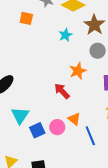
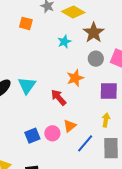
cyan triangle: (20, 115) -> (27, 85), moved
orange triangle: (74, 119) -> (70, 126), turned 40
blue line: (90, 136) -> (85, 143), turned 60

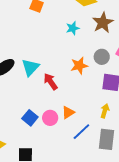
gray circle: (96, 59) -> (102, 57), moved
red arrow: (59, 97) -> (51, 82), moved
blue square: (32, 136) -> (30, 118), turned -35

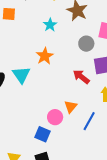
orange star: (79, 66) -> (45, 56), moved
red arrow: (51, 82) -> (81, 77), moved
blue square: (30, 118) -> (42, 134), moved

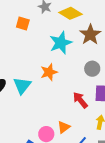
cyan star: (50, 25) -> (61, 43), size x1.6

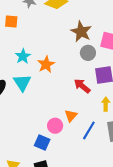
brown star: (90, 35) -> (81, 32), moved
cyan star: (61, 43) -> (23, 56), moved, size x0.7

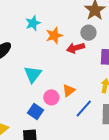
gray circle: (88, 53) -> (88, 33), moved
cyan triangle: (22, 83) -> (33, 74), moved
red arrow: (82, 86) -> (75, 48), moved, turned -66

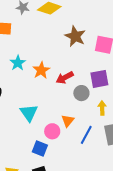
gray circle: (88, 33) -> (81, 93), moved

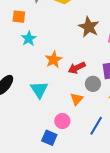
cyan star: (18, 63) -> (29, 39), moved
cyan triangle: (29, 113) -> (39, 90), moved
orange triangle: (68, 121) -> (77, 99), moved

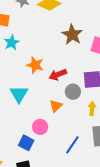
orange star: (54, 60) -> (35, 65), turned -30
blue line: (96, 126) -> (72, 145), moved

